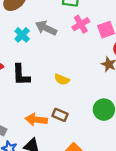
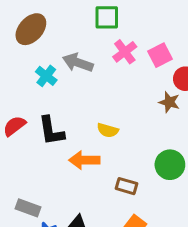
brown rectangle: (60, 115) -> (126, 186), moved
orange arrow: (36, 120) -> (84, 160), moved

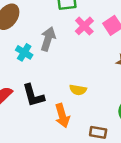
gray arrow: (78, 63) -> (48, 39), turned 95
orange arrow: (84, 160) -> (62, 116), turned -100

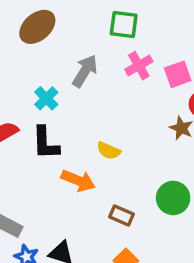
cyan cross: (24, 52) -> (46, 98), moved
orange arrow: (62, 116) -> (78, 181), turned -65

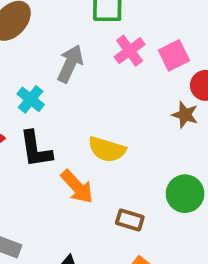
yellow semicircle: (109, 151) -> (107, 149), size x1.4
orange arrow: (78, 181) -> (77, 187), turned 32

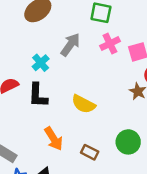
orange arrow: (77, 187) -> (54, 139), moved

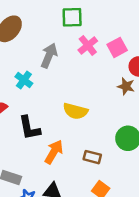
black L-shape: (38, 95) -> (29, 128), moved
orange arrow: (54, 139) -> (54, 152), turned -105

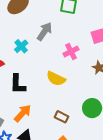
pink cross: (88, 45) -> (71, 51), moved
orange arrow: (54, 152) -> (23, 113), moved

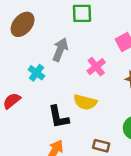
black L-shape: (18, 84) -> (58, 117), moved

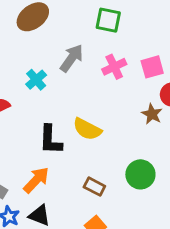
pink cross: (96, 67) -> (114, 67), moved

